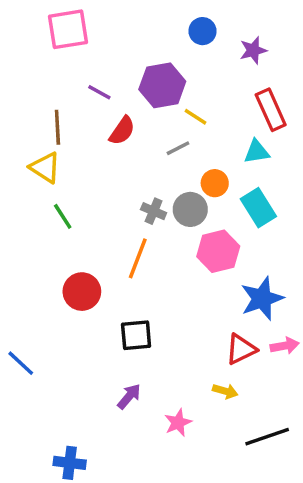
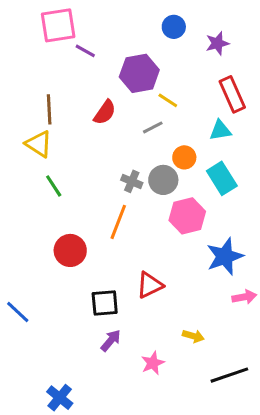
purple line: (99, 92) -> (85, 51), moved
black square: (136, 335) -> (105, 303), moved
red triangle: (241, 349) -> (150, 285), moved
blue cross: (70, 463) -> (60, 398), turned 32

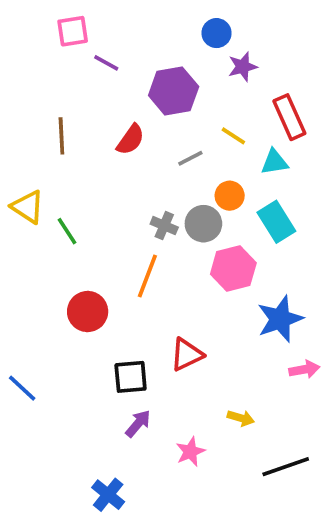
pink square: (58, 25) -> (73, 31), size x0.7
purple star: (217, 43) -> (243, 67), moved
yellow line: (168, 100) -> (233, 136), moved
yellow triangle: (39, 144) -> (28, 207), moved
blue cross: (60, 398) -> (108, 495), moved

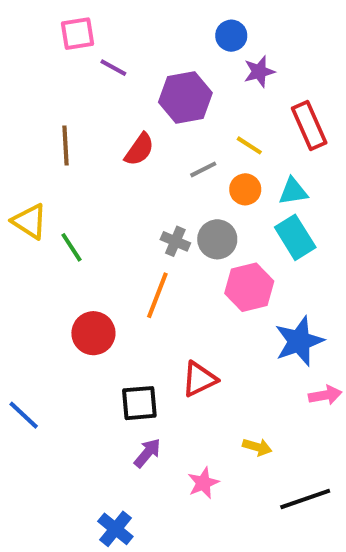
cyan triangle: (274, 162) -> (293, 191), moved
orange circle: (230, 196) -> (245, 189), moved

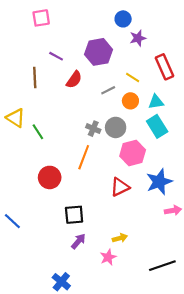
purple line: (113, 68) -> (56, 56), moved
red triangle: (199, 379) -> (120, 187), moved
yellow arrow: (257, 447) -> (120, 238), moved, turned -32

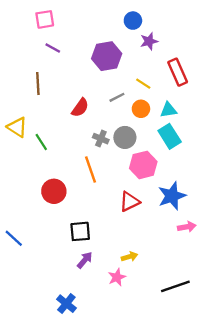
purple line: (56, 56) -> (53, 48), moved
red semicircle: (74, 80) -> (80, 108), moved
orange line: (84, 157) -> (91, 170), turned -40

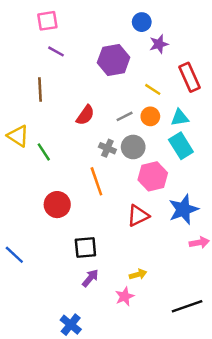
gray line: (117, 97) -> (125, 116), moved

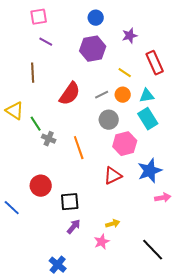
blue circle: (142, 22) -> (96, 18), moved
red semicircle: (85, 115) -> (70, 94), size x1.4
gray cross: (107, 148) -> (49, 139), moved
red circle: (57, 205) -> (41, 186), moved
black line: (187, 306) -> (153, 250), turned 65

